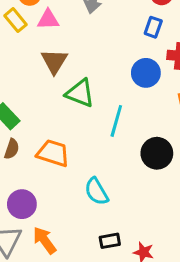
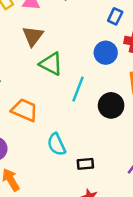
black circle: (157, 153) -> (111, 105), moved
black rectangle: (110, 241) -> (85, 164), moved

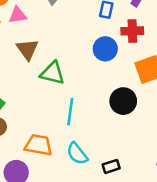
cyan line: (78, 89) -> (70, 112), moved
orange trapezoid: (25, 110) -> (38, 145), moved

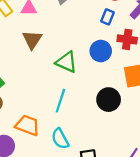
green triangle: (52, 73) -> (66, 62), moved

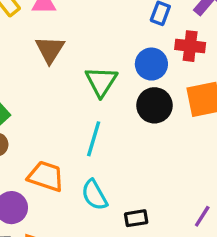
green triangle: (66, 62) -> (101, 82), turned 40
black circle: (109, 100) -> (154, 105), moved

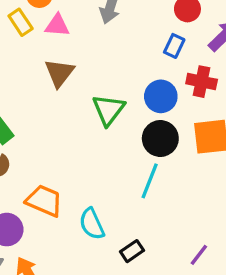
cyan line: (94, 139) -> (150, 181), moved
black rectangle: (136, 218) -> (132, 251), turned -30

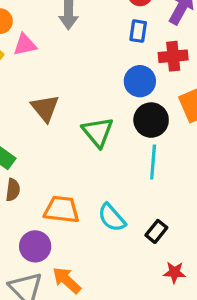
brown triangle: (59, 73) -> (45, 108), moved
green triangle: (108, 110) -> (98, 132), moved

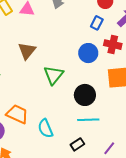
black circle: (151, 120) -> (85, 95), moved
cyan line: (153, 162) -> (88, 120), moved, turned 65
black rectangle: (156, 231) -> (77, 144), moved

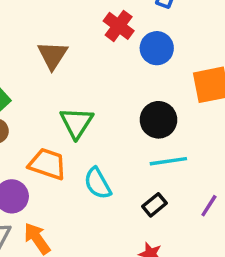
red cross: (113, 45) -> (119, 26), moved, turned 30
green triangle: (54, 75) -> (77, 123), moved

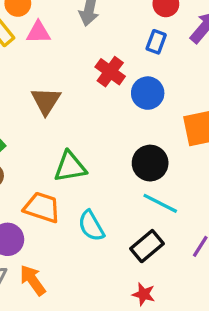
green triangle: (77, 123) -> (70, 167), turned 48
cyan line: (168, 161) -> (160, 203), turned 36
black rectangle: (154, 205) -> (147, 246), size x1.4

